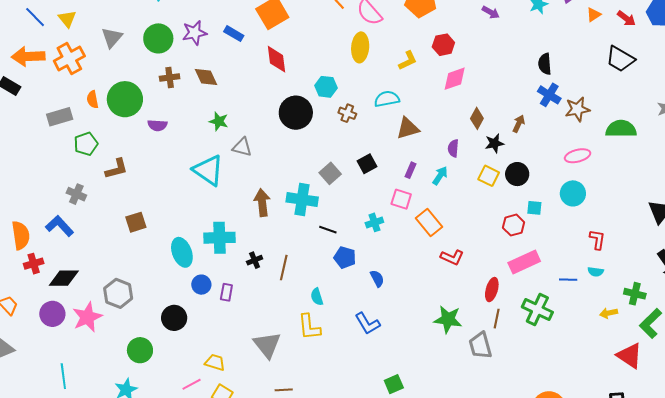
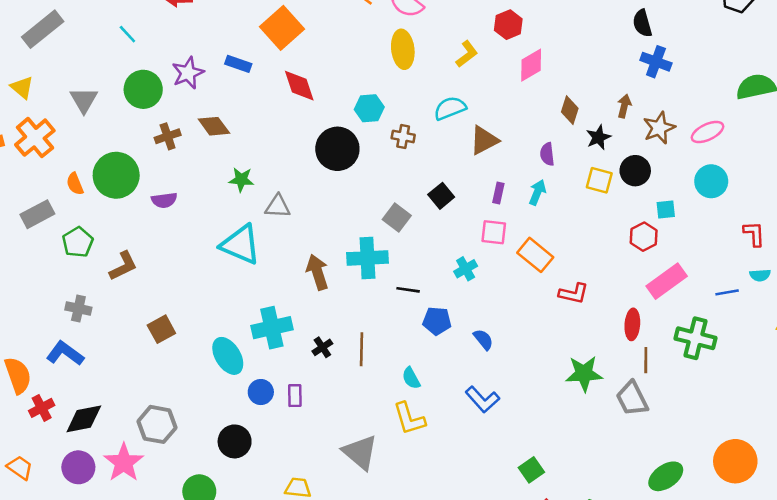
brown star: (577, 109) -> (659, 128), moved

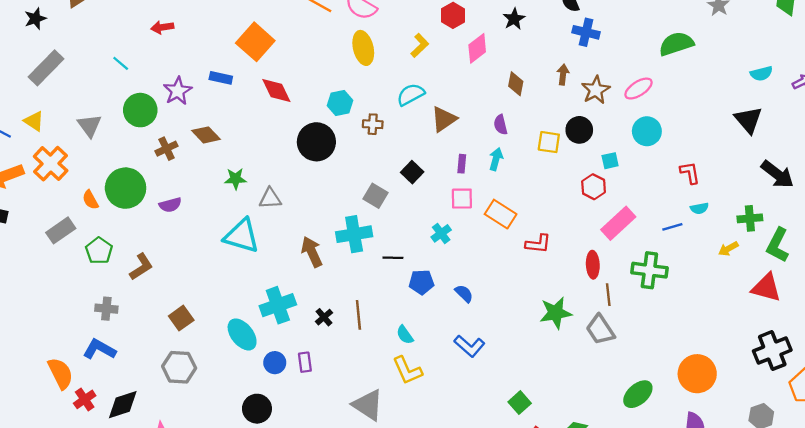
black star: (598, 137) -> (514, 19), moved
gray hexagon: (157, 424) -> (179, 367), moved

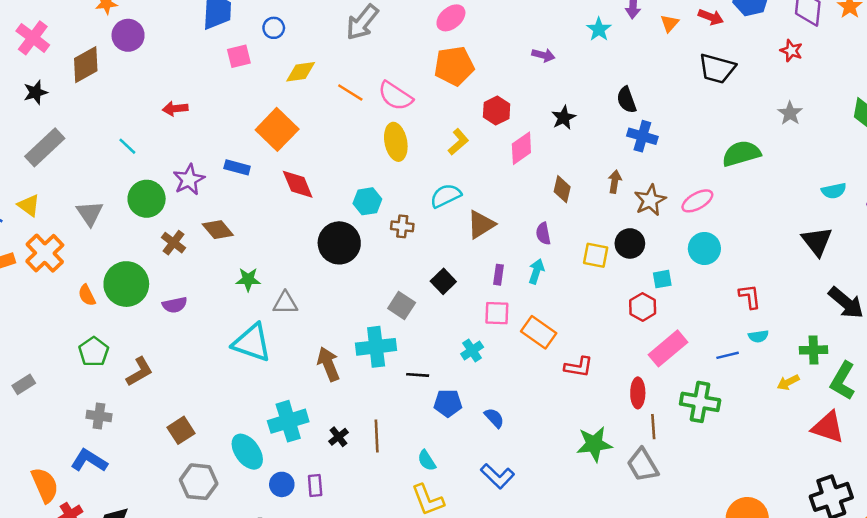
brown cross: (167, 149) -> (174, 243), turned -30
gray rectangle: (61, 230) -> (24, 384), moved, size x0.7
gray hexagon: (179, 367) -> (199, 482), moved

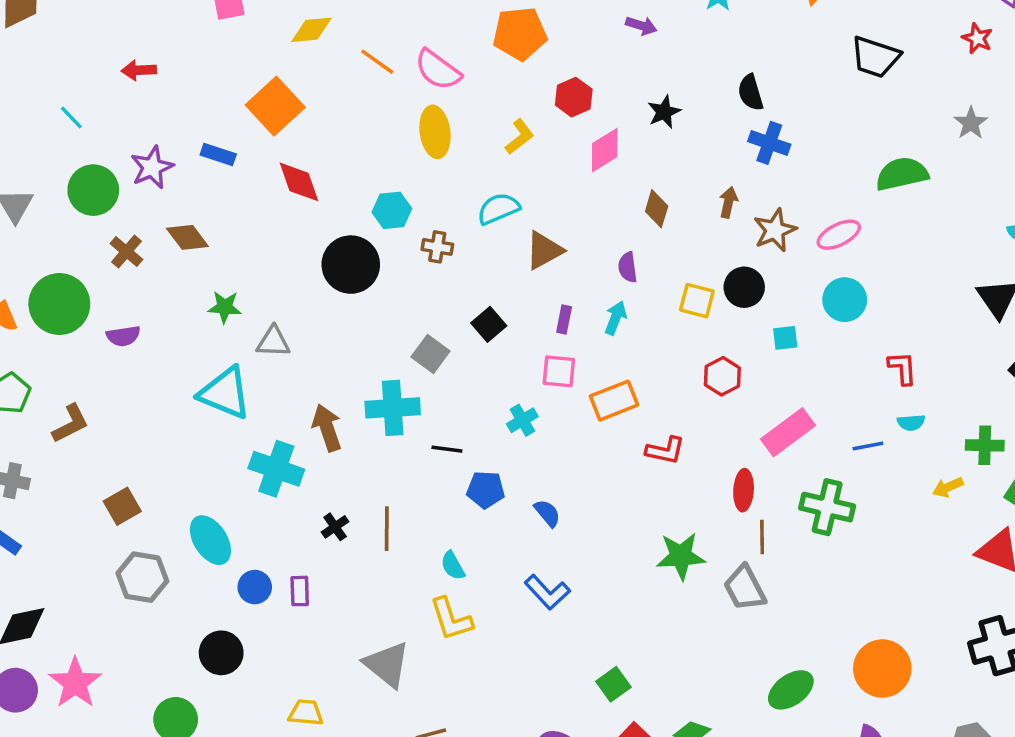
red hexagon: (643, 307) -> (722, 376), moved
orange rectangle: (539, 332) -> (614, 401), turned -60
cyan cross: (288, 421) -> (276, 469), moved, turned 33

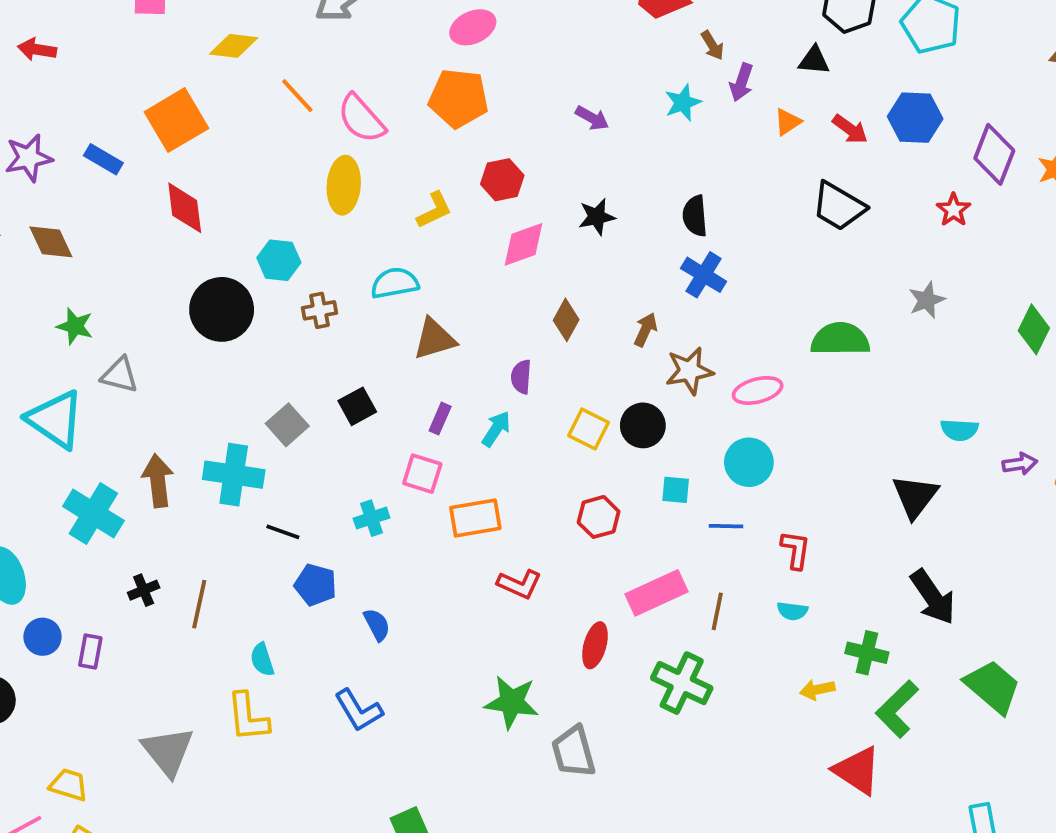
brown cross: (437, 247) -> (319, 310), turned -32
blue line: (868, 446) -> (726, 526), moved
brown line: (762, 537) -> (717, 611), moved

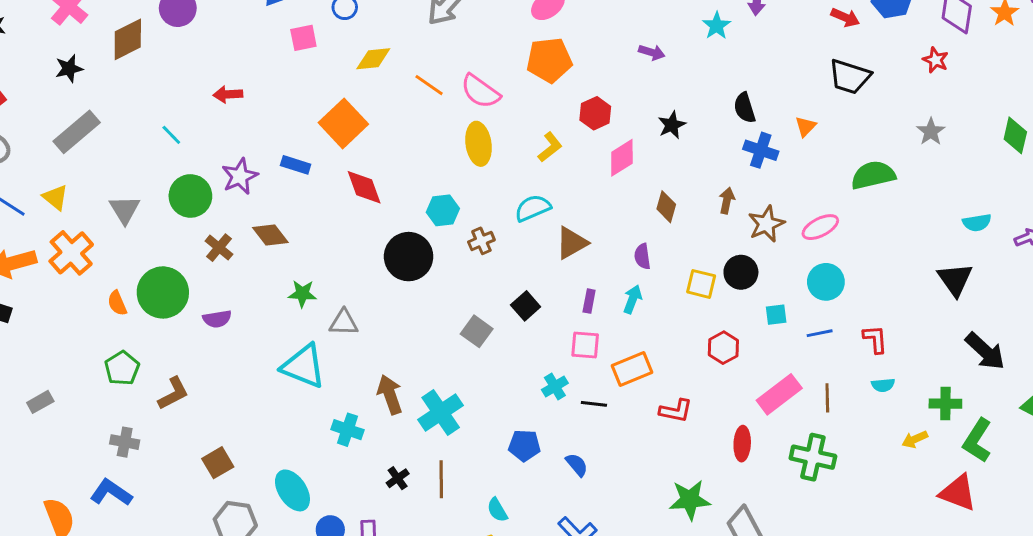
orange triangle: (788, 122) -> (806, 126), moved
cyan cross: (234, 475) -> (441, 412), moved, turned -30
cyan cross: (93, 514) -> (347, 430), size x0.7
black line: (283, 532) -> (594, 404), moved

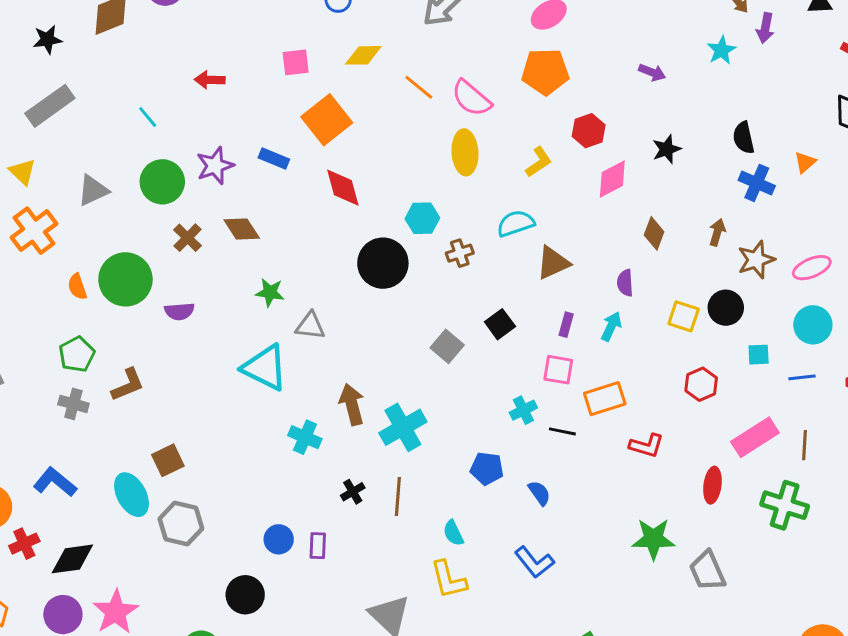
pink square: (303, 38) -> (296, 62), moved
gray triangle: (125, 210) -> (93, 190), turned 32
gray cross: (125, 442) -> (73, 404), moved
cyan ellipse: (292, 490) -> (132, 495), moved

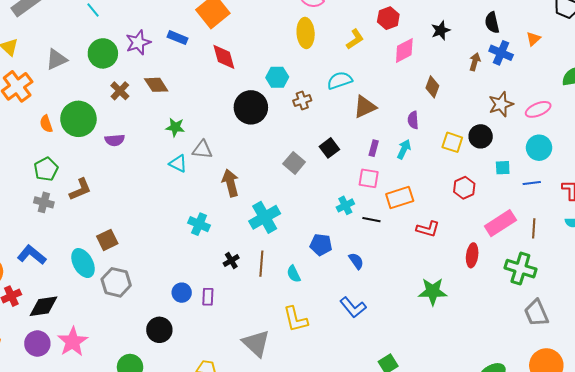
brown arrow: (717, 232) -> (475, 62), moved
cyan triangle: (265, 368) -> (178, 164), moved, size x0.6
brown arrow: (352, 404) -> (230, 183), moved
cyan semicircle: (453, 533) -> (294, 274), moved
gray trapezoid: (707, 571) -> (536, 313), moved

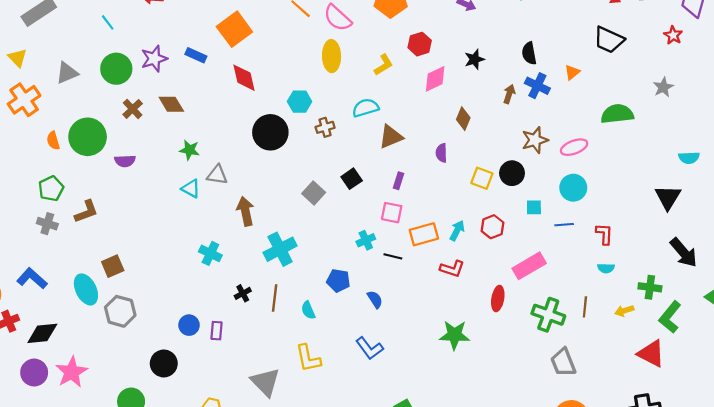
cyan arrow: (404, 149) -> (457, 230), moved
brown line: (534, 228) -> (585, 307), moved

